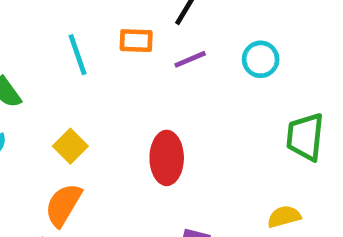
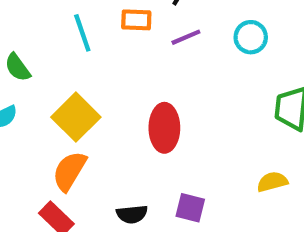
yellow square: (70, 146) -> (76, 117), size x1.5

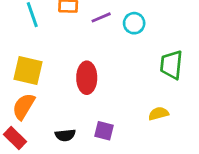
cyan circle: (251, 37) -> (134, 23), moved
yellow square: (76, 117) -> (28, 71), turned -32

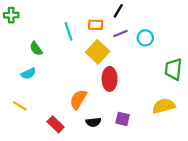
yellow square: (28, 71) -> (98, 52), moved, turned 30
orange semicircle: (24, 106) -> (78, 99), moved
yellow semicircle: (158, 114) -> (164, 106), size x1.5

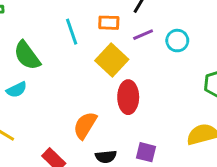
green semicircle: (36, 49) -> (27, 55), size x1.5

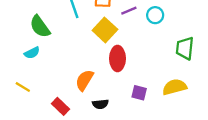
purple square: (146, 152) -> (139, 93), moved

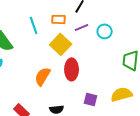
orange semicircle: (84, 80) -> (43, 76), moved

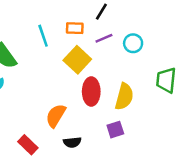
orange semicircle: (43, 76) -> (56, 116), moved
yellow semicircle: (122, 94) -> (124, 97), moved, turned 120
purple square: (91, 99) -> (115, 130), turned -32

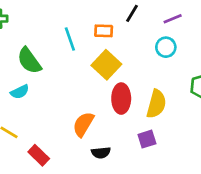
purple line: (104, 38) -> (173, 19), moved
red rectangle: (28, 145) -> (39, 155), moved

